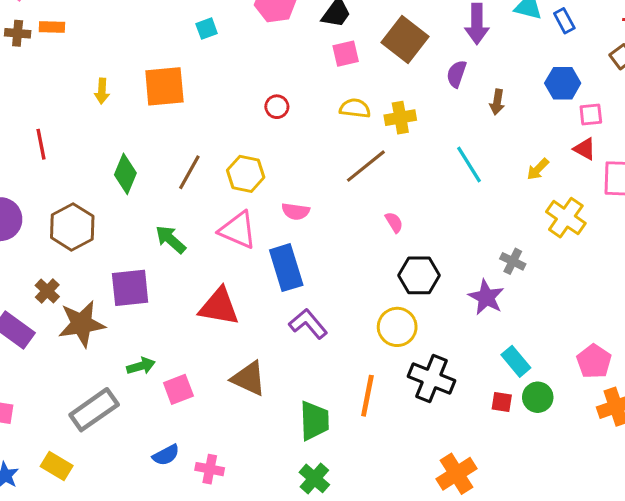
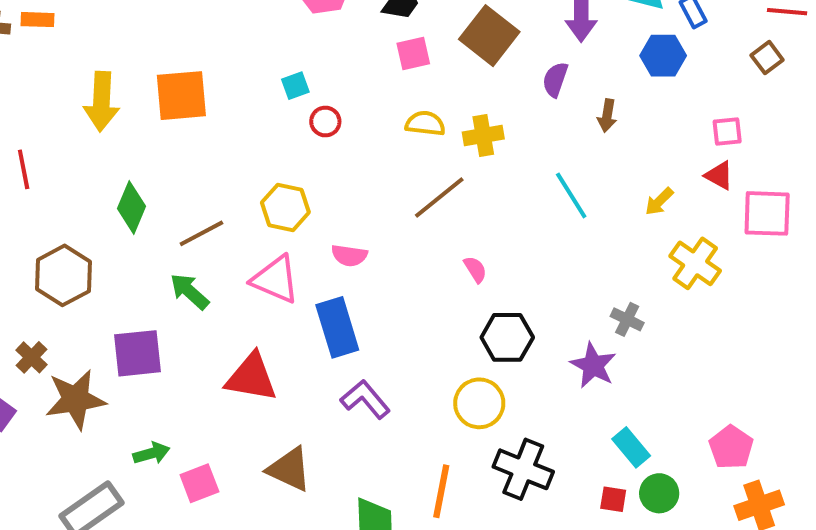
cyan square: (207, 29) -> (295, 86), moved
blue hexagon: (563, 83) -> (663, 56), moved
yellow arrow: (102, 91) -> (101, 102), size x1.8
brown line: (189, 172) -> (201, 233), moved, turned 33

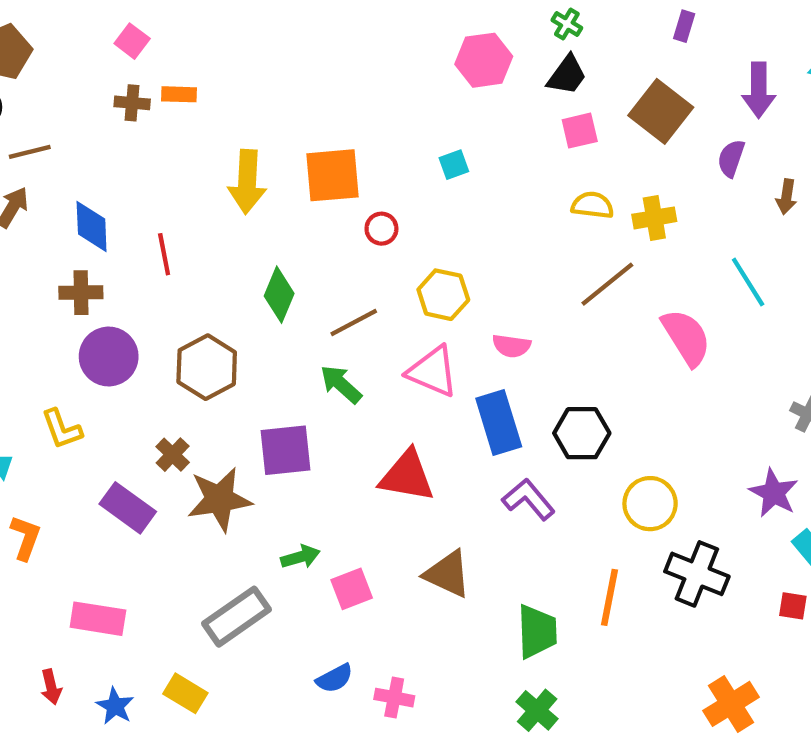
red circle: (325, 122) -> (381, 229), moved
pink semicircle: (475, 269) -> (686, 337), moved, size x2.0
black hexagon: (507, 337) -> (582, 433), moved
purple star: (593, 365) -> (774, 493), moved

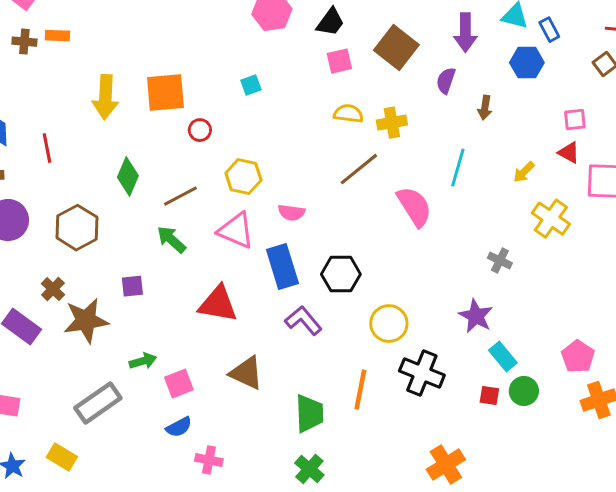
cyan line: (748, 282) -> (458, 168), turned 48
purple square: (286, 450) -> (132, 286), size x0.6
blue semicircle: (335, 678) -> (179, 427), moved

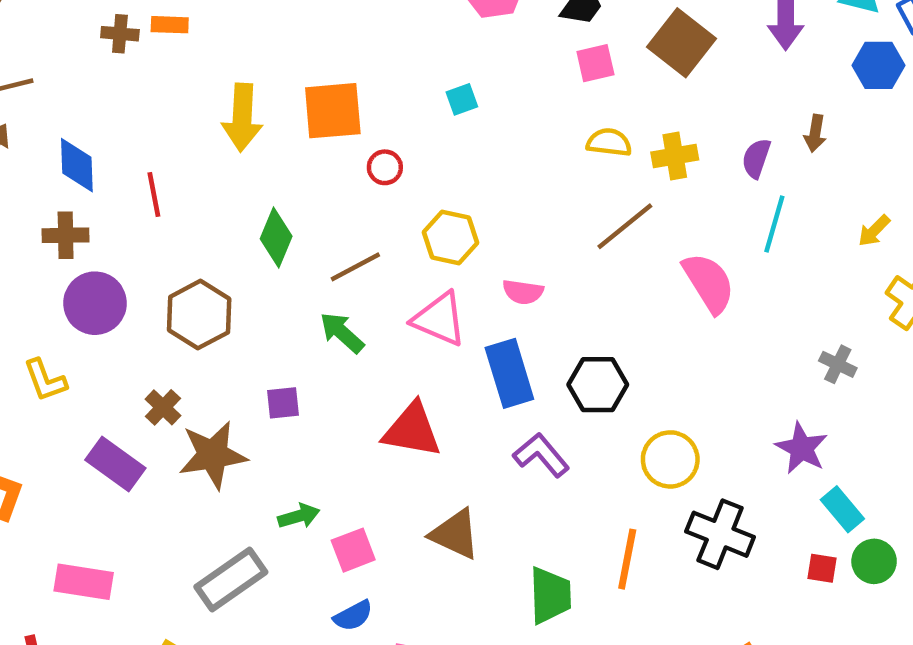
purple semicircle: (446, 81) -> (756, 158), moved

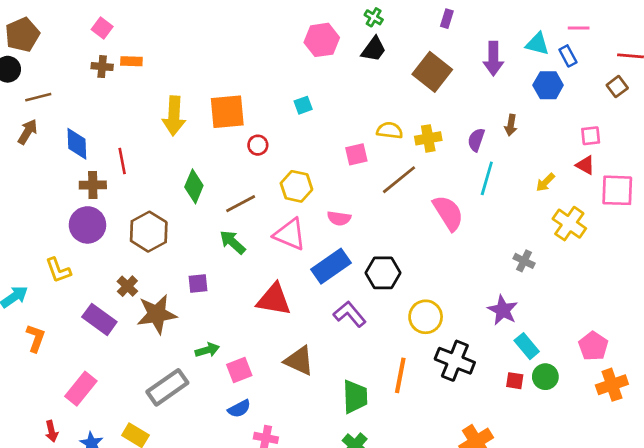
pink square: (595, 63) -> (356, 154), moved
brown cross: (66, 235) -> (93, 185), moved
blue rectangle: (509, 373) -> (331, 266), turned 72
pink rectangle: (84, 582) -> (81, 389), turned -60

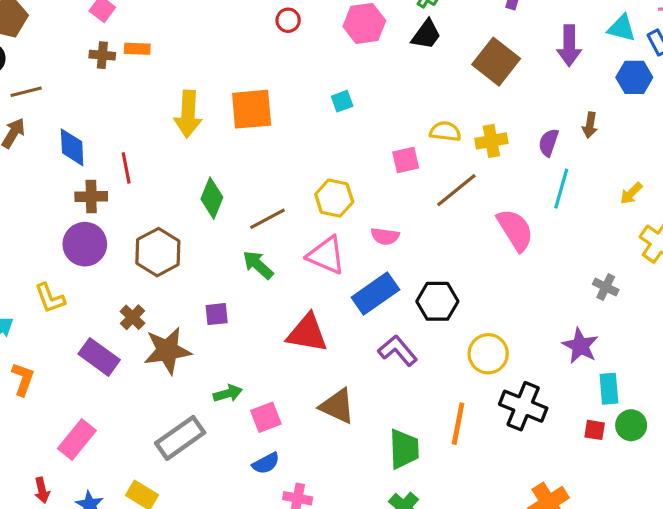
red circle: (258, 145) -> (288, 20), moved
cyan rectangle: (527, 346) -> (609, 389), turned 35

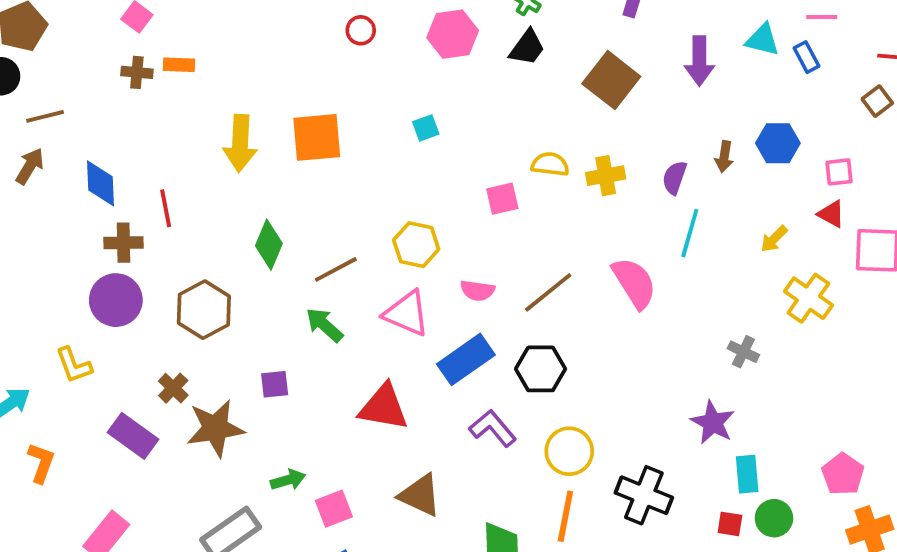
blue hexagon: (634, 77) -> (778, 143), moved
brown line: (456, 190) -> (548, 292), moved
yellow circle: (488, 354) -> (569, 451), moved

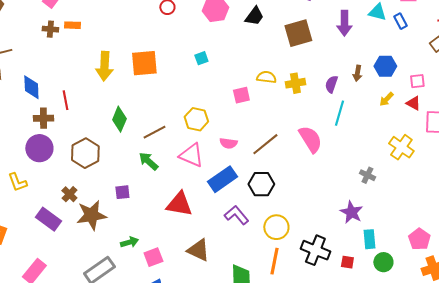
brown square: (611, 80) -> (298, 33), turned 36
yellow arrow: (774, 239) -> (386, 99), moved
red square: (730, 524) -> (347, 262), moved

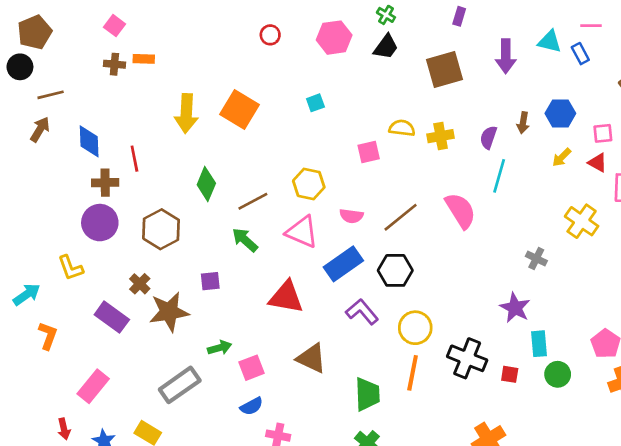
orange square: (144, 63) -> (240, 109), turned 36

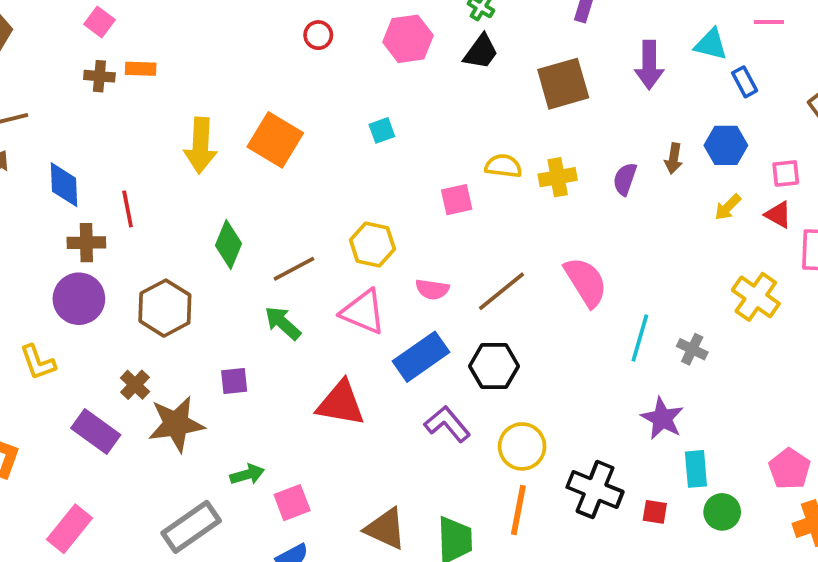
blue rectangle: (580, 54) -> (745, 82), moved
cyan line: (499, 176) -> (640, 338), moved
brown triangle: (311, 358) -> (386, 529), moved

